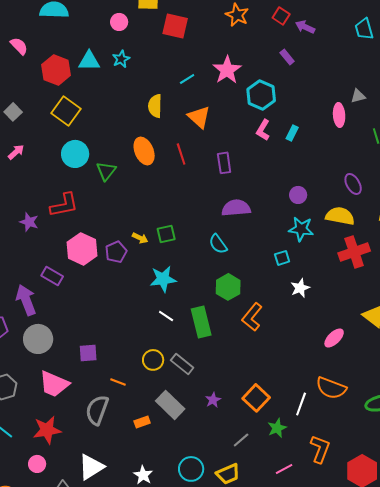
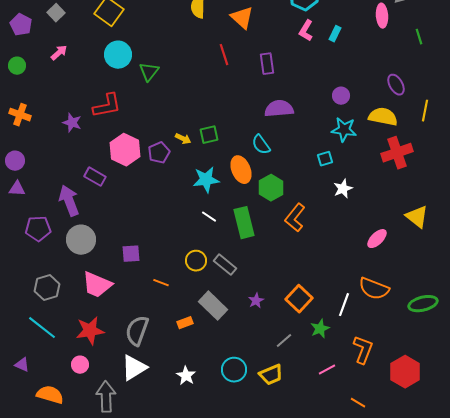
orange ellipse: (144, 151) -> (241, 170), moved
gray semicircle: (97, 410) -> (137, 331), moved

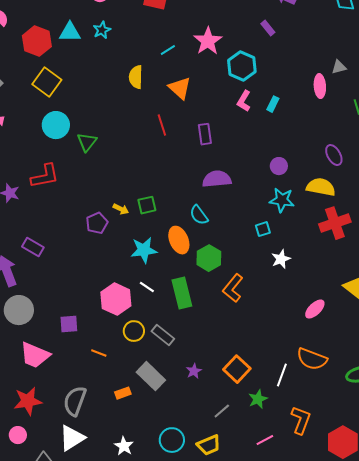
pink hexagon: (125, 150) -> (116, 299), moved

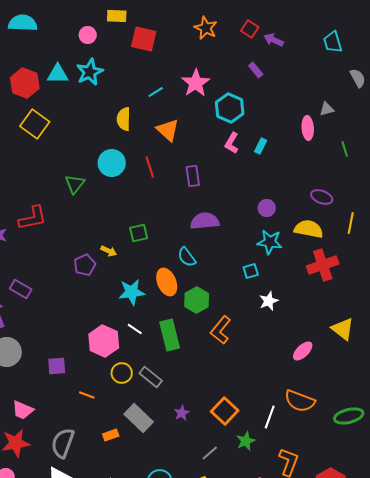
cyan star: (102, 30) -> (90, 72), size x1.5
cyan circle: (56, 125) -> (112, 163), moved
purple ellipse: (334, 155) -> (322, 197), turned -40
green square: (147, 205) -> (139, 233), moved
pink trapezoid: (35, 355) -> (23, 410), moved, size x0.7

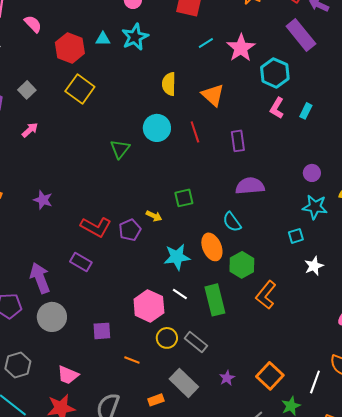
purple rectangle: (256, 70) -> (301, 35), size x2.0
cyan triangle: (58, 74) -> (103, 39), size x0.7
cyan line: (156, 92) -> (206, 43), moved
red L-shape: (33, 218) -> (96, 227), moved, turned 40
purple rectangle: (21, 289) -> (81, 262), moved

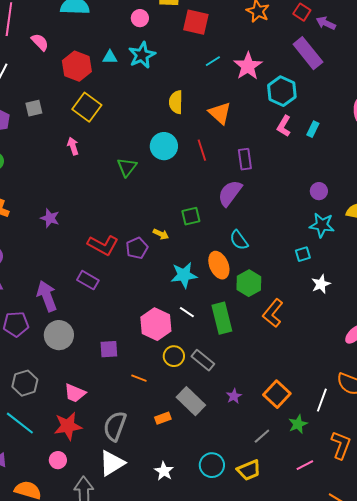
gray square: (27, 90) -> (34, 108), turned 30
pink arrow: (30, 130) -> (73, 146), moved, turned -66
purple semicircle: (250, 186) -> (230, 193), moved, turned -48

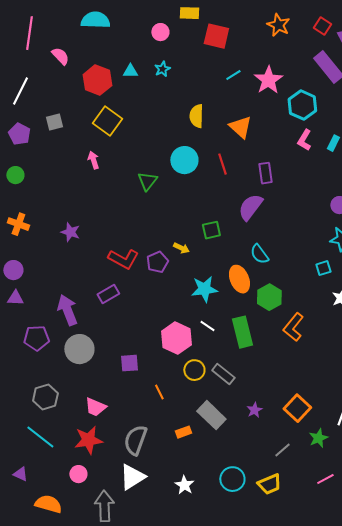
cyan star: (142, 55) -> (162, 69), size x0.6
purple rectangle: (88, 280) -> (108, 294), turned -60
orange line: (139, 378) -> (159, 392), turned 42

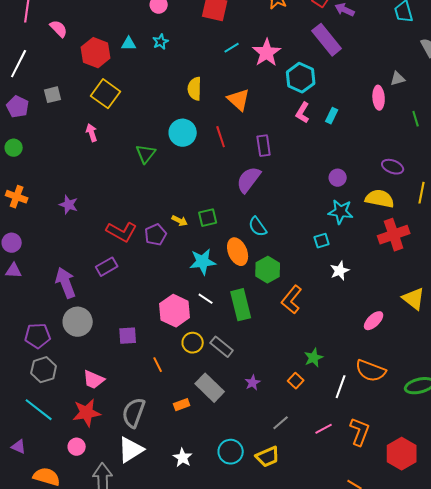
green square: (211, 230) -> (208, 218), moved
purple pentagon: (36, 338) -> (38, 336), moved
orange square: (297, 408) -> (296, 381), size x0.6
green star: (318, 438) -> (314, 358), moved
pink line: (325, 479) -> (324, 429), moved

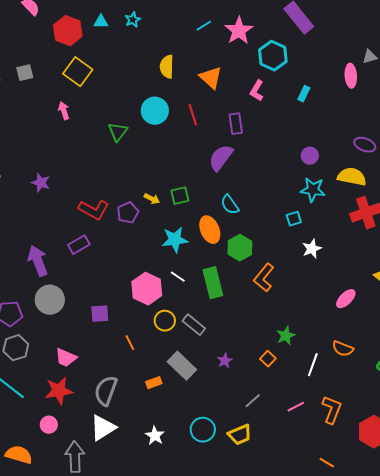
pink L-shape: (303, 113) -> (257, 91), moved
orange semicircle: (371, 371) -> (343, 349), size x0.7

